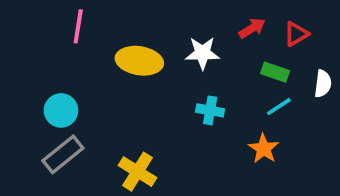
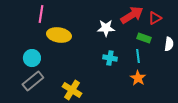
red arrow: (252, 28) -> (132, 15), size x1.6
yellow ellipse: (139, 61) -> (59, 35), moved
cyan line: (279, 107) -> (138, 56), moved, turned -64

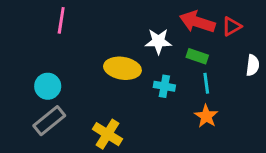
red arrow: (132, 15) -> (197, 22), turned -130
yellow ellipse: (59, 35) -> (122, 68), moved
green rectangle: (144, 38) -> (197, 56), moved

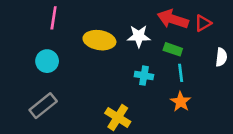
yellow ellipse: (122, 68) -> (99, 40), moved
cyan circle: (48, 86) -> (47, 61), moved
yellow cross: (108, 134) -> (118, 117), moved

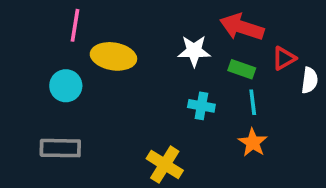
red triangle: (203, 23) -> (284, 58), moved
yellow ellipse: (99, 40) -> (113, 56), moved
gray rectangle: (43, 106) -> (60, 148), turned 40

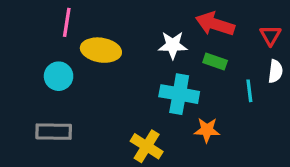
red triangle: (284, 58) -> (270, 35), moved, turned -30
cyan line: (253, 102) -> (249, 91), moved
cyan cross: (201, 106) -> (179, 94), size x1.6
orange star: (253, 143) -> (207, 130), moved, turned -30

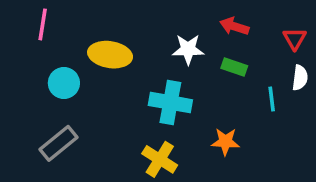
pink line: (67, 22) -> (43, 24), moved
red arrow: (215, 24) -> (234, 26), size x0.7
cyan cross: (179, 94) -> (170, 103), moved
gray rectangle: (54, 132) -> (59, 143), turned -40

